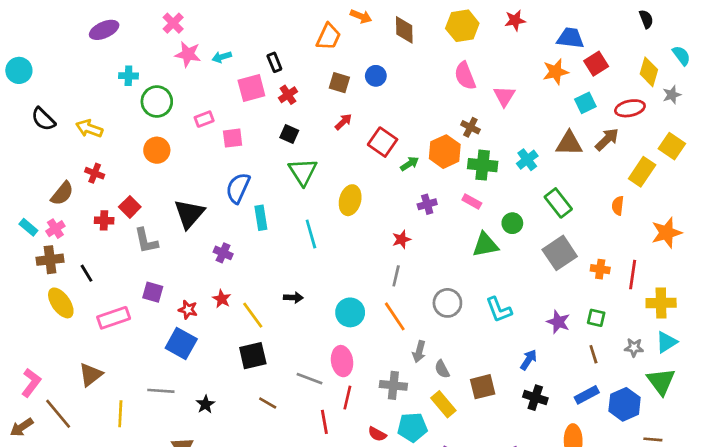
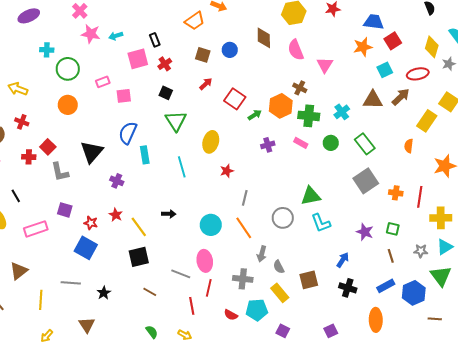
brown diamond: (404, 30) -> (264, 38), moved
orange trapezoid: (328, 37) -> (195, 21), turned 30
green circle: (512, 223) -> (331, 143), moved
red star: (401, 239) -> (227, 171), moved
green triangle: (485, 245) -> (311, 196), moved

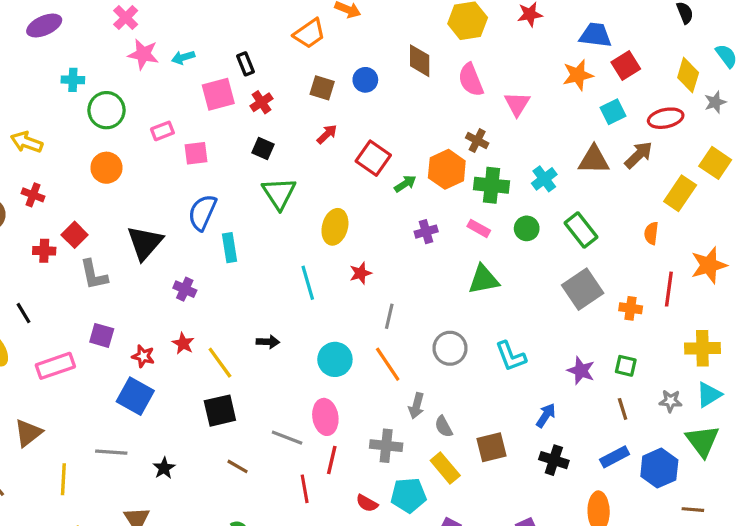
cyan line: (182, 167) -> (308, 283), moved
green triangle: (311, 196) -> (484, 280), moved
red line: (420, 197) -> (669, 289), moved

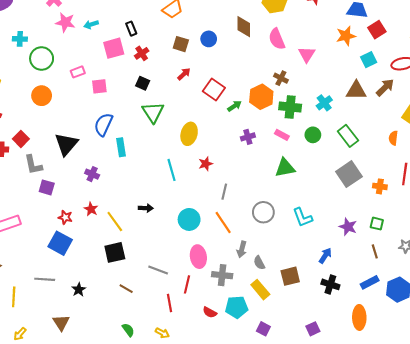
purple square: (102, 335) -> (47, 187), moved
pink ellipse: (325, 417) -> (198, 257), moved

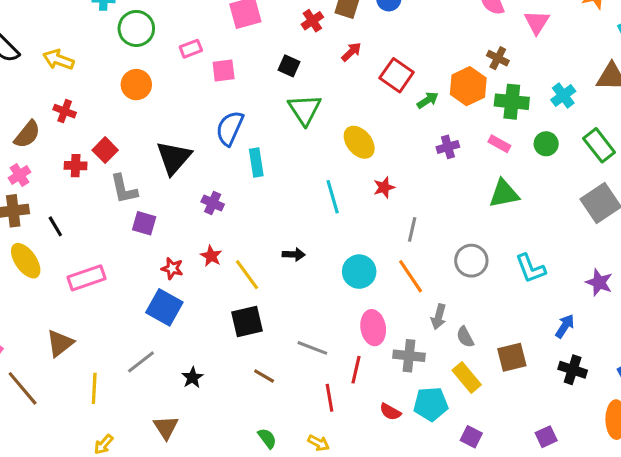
red cross: (142, 53) -> (312, 21), moved
yellow ellipse: (189, 134) -> (359, 142), turned -55
gray line: (45, 279) -> (141, 362), turned -42

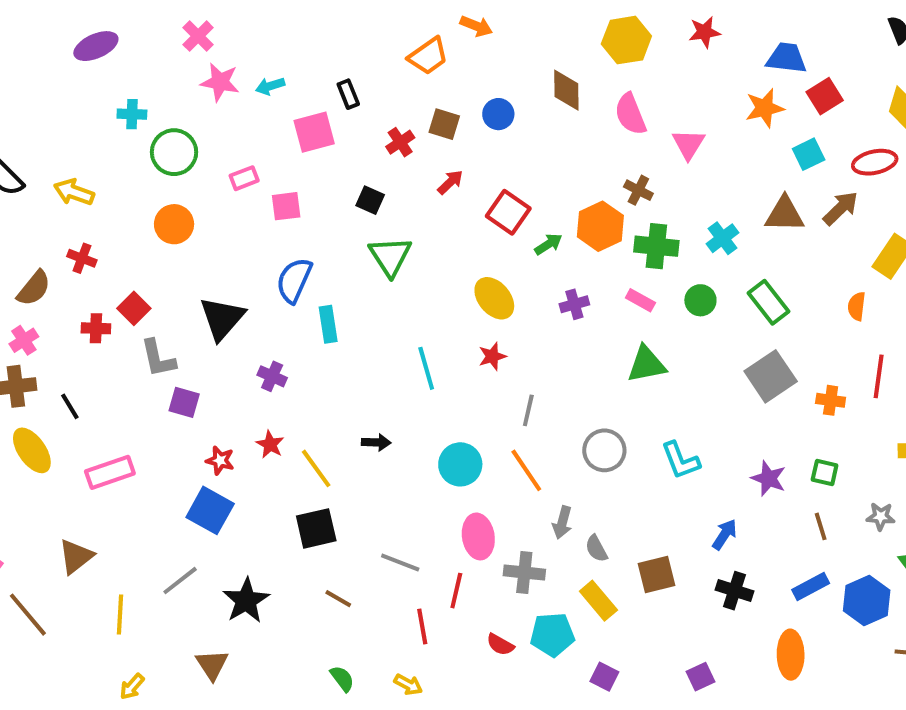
yellow ellipse: (359, 142) -> (494, 298), moved
black star: (192, 378) -> (246, 601), size x1.6

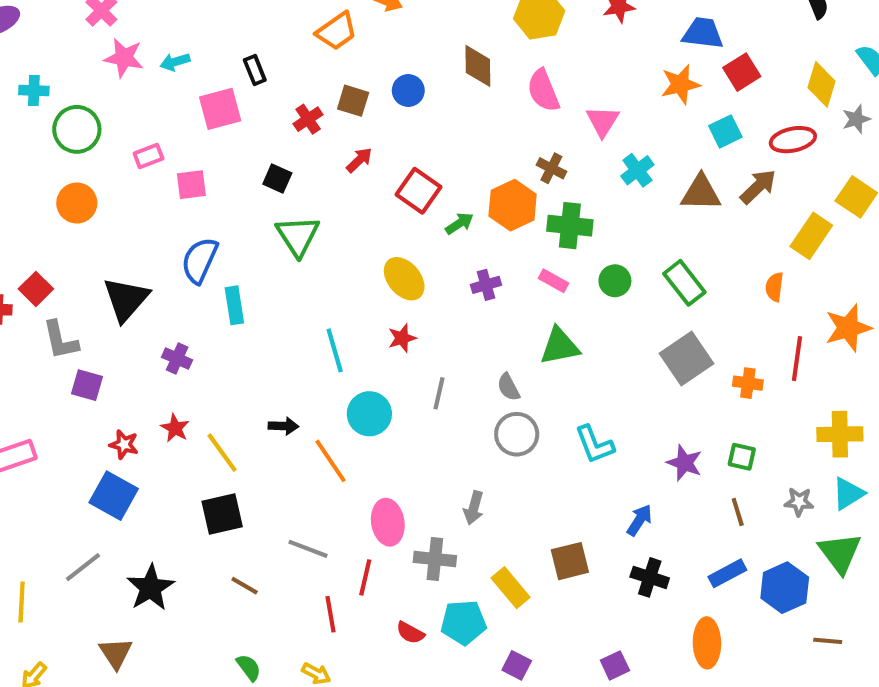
cyan cross: (723, 238) -> (637, 170), moved
cyan circle: (460, 464) -> (369, 414), moved
orange line: (526, 470) -> (331, 461), moved
gray semicircle: (596, 548) -> (509, 387), moved

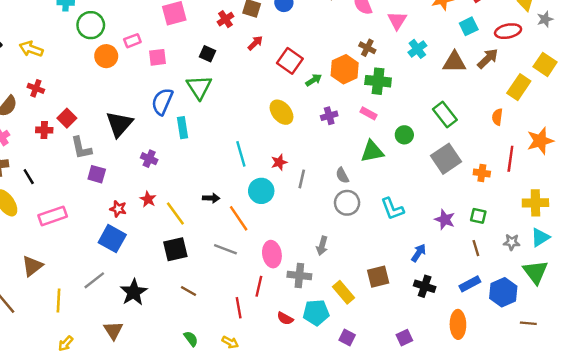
orange circle: (77, 203) -> (106, 56), moved
green triangle: (298, 236) -> (199, 87), moved
green circle: (615, 281) -> (404, 135), moved
red star: (402, 338) -> (279, 162), moved
gray line: (308, 549) -> (225, 249), moved

